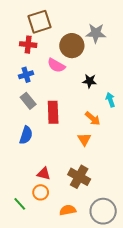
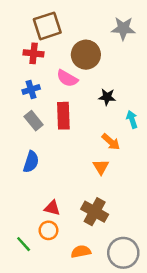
gray star: (96, 33) -> (123, 28), moved
red rectangle: (53, 112) -> (63, 116), moved

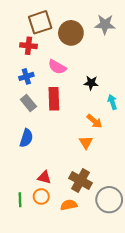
brown circle: (86, 55) -> (71, 33), moved
green line: (24, 244) -> (20, 200), moved, turned 40
orange semicircle: (81, 252) -> (69, 205), moved
gray circle: (123, 253) -> (109, 200), moved

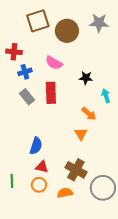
red cross: (28, 46) -> (14, 52), moved
blue semicircle: (26, 138) -> (36, 146), moved
green line: (20, 200) -> (12, 181), moved

